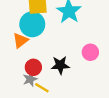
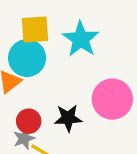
pink circle: (90, 52) -> (112, 99), size x1.6

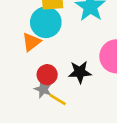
gray star: (24, 139) -> (43, 89), turned -30

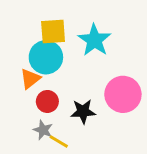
red circle: (47, 75) -> (47, 101), moved

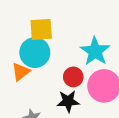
cyan star: (94, 40) -> (95, 51), moved
red circle: (47, 101) -> (73, 77), moved

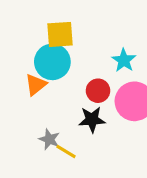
cyan star: (95, 51) -> (124, 60), size x0.7

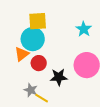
cyan star: (124, 60) -> (84, 29), moved
red circle: (98, 91) -> (39, 63), moved

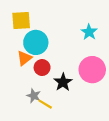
yellow square: (38, 21) -> (21, 21), moved
black star: (59, 77) -> (63, 82), turned -30

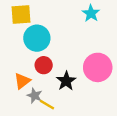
cyan star: (89, 32) -> (91, 13), moved
orange triangle: (24, 58) -> (22, 81), moved

